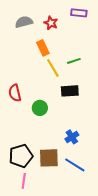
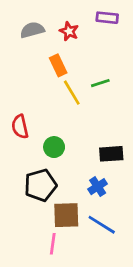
black rectangle: (70, 91) -> (111, 154), moved
black pentagon: (21, 156) -> (40, 185), moved
pink line: (24, 181) -> (53, 244), moved

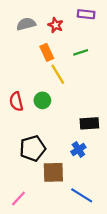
green line: (100, 83) -> (81, 52), moved
green circle: (54, 147) -> (42, 100), moved
blue line: (102, 225) -> (82, 195), moved
pink line: (53, 244) -> (18, 199), moved, turned 35

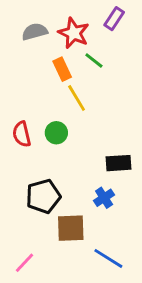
purple rectangle: (86, 14) -> (114, 19), turned -63
red star: (56, 25) -> (74, 33), size x1.5
green line: (81, 52) -> (94, 61), moved, turned 56

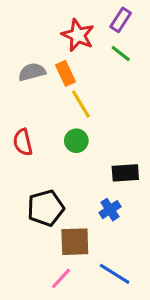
gray semicircle: (35, 32) -> (32, 72), moved
green line: (94, 61) -> (121, 54), moved
green circle: (56, 133) -> (76, 141), moved
pink line: (25, 263) -> (61, 278), moved

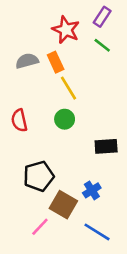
blue cross: (110, 210) -> (92, 190), moved
brown square: (75, 242) -> (63, 205), turned 32
pink line: (61, 278) -> (40, 227), moved

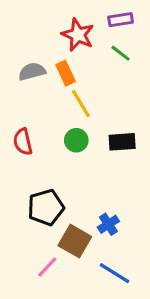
purple rectangle: (102, 17) -> (121, 20), turned 48
black rectangle: (106, 146) -> (122, 142), moved

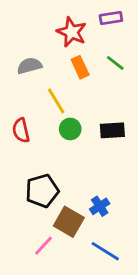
green line: (121, 53) -> (115, 63), moved
orange rectangle: (66, 73) -> (80, 67), moved
yellow line: (81, 104) -> (56, 101), moved

